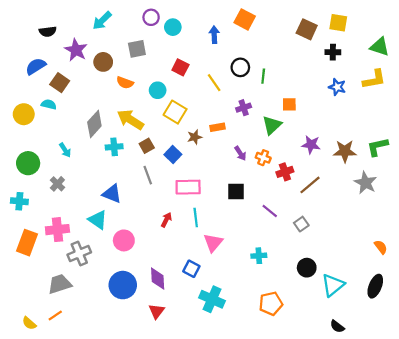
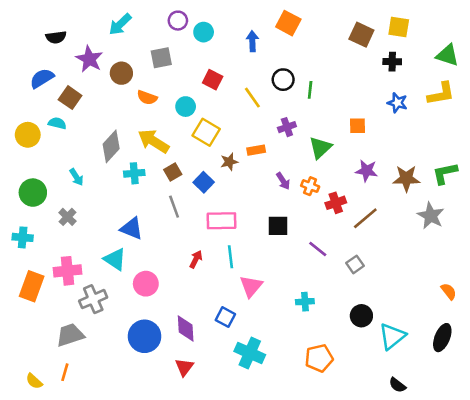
orange square: (289, 104) -> (358, 126), moved
orange line: (55, 316) -> (65, 372), turned -40

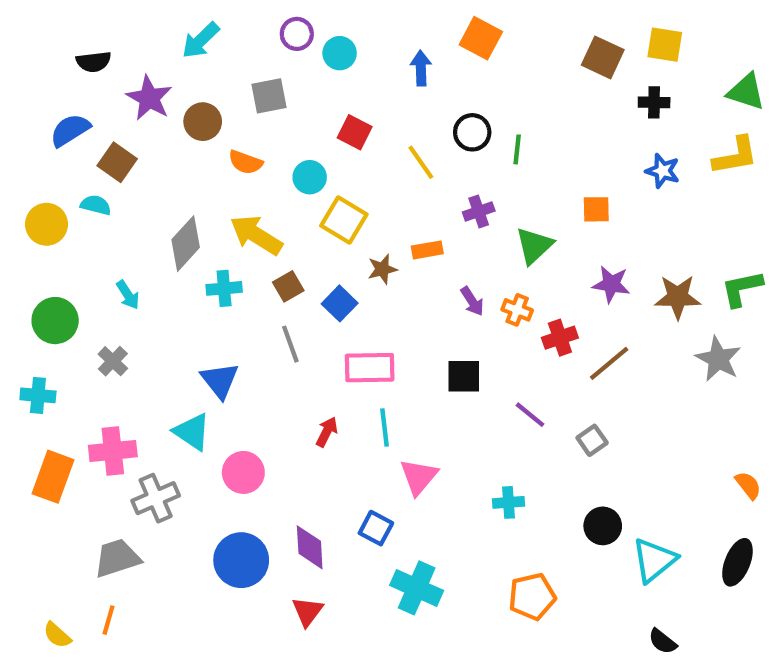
blue triangle: (132, 228) -> (220, 380), turned 30

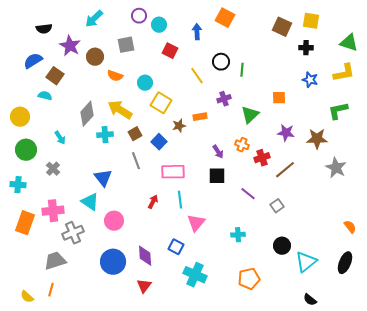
red square: (355, 132) -> (170, 51), moved
yellow circle: (47, 224) -> (20, 117), moved
green L-shape: (742, 288) -> (338, 111), moved
purple arrow: (472, 301) -> (218, 152), moved

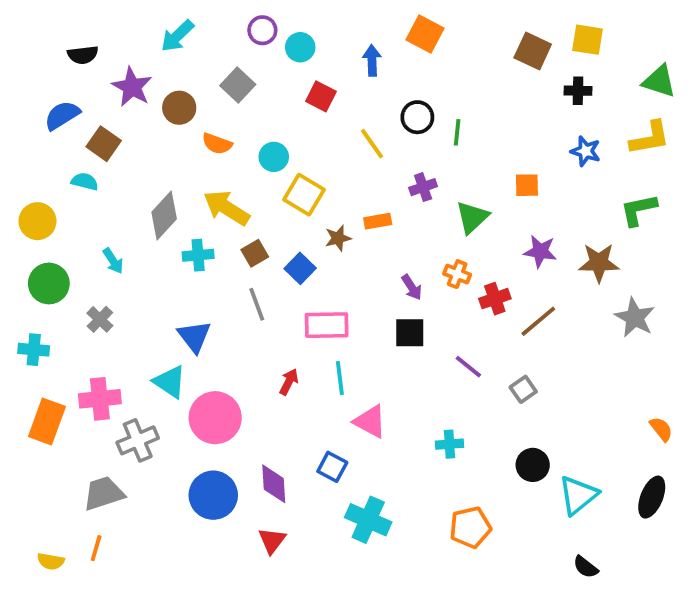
gray square: (126, 45) -> (238, 85), turned -36
pink circle: (114, 221) -> (215, 418), size x1.4
pink triangle: (196, 223) -> (370, 421), turned -42
yellow semicircle: (27, 297) -> (51, 561), turned -32

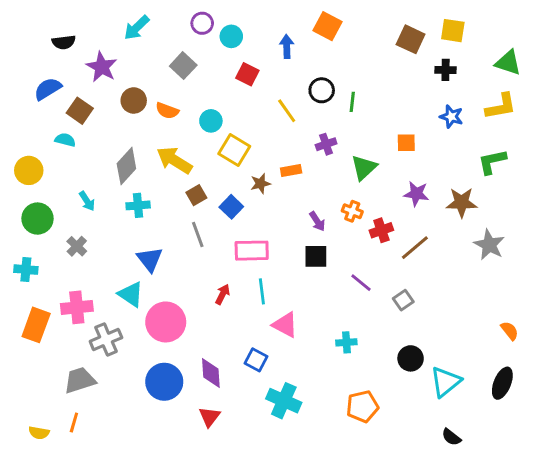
brown circle: (179, 108) -> (134, 100), moved
cyan cross: (198, 255) -> (138, 205), moved

